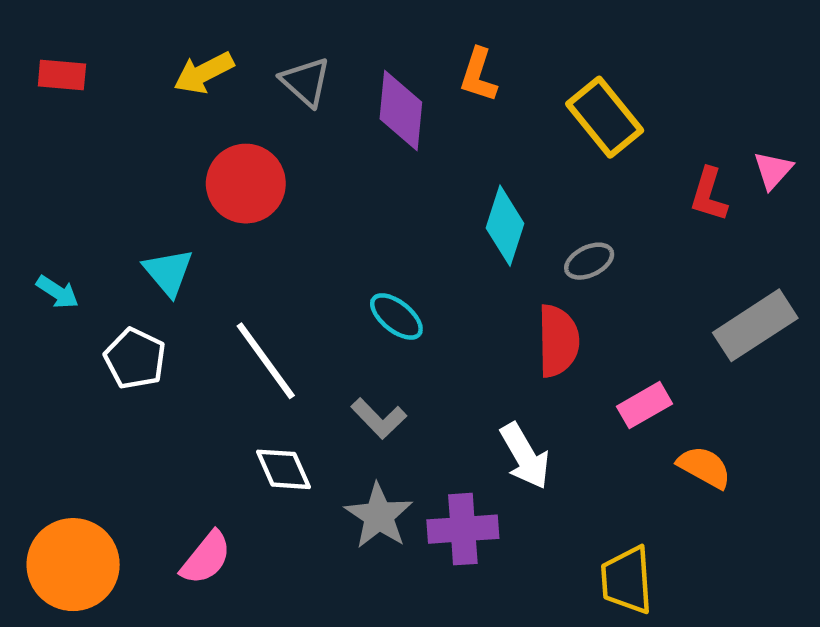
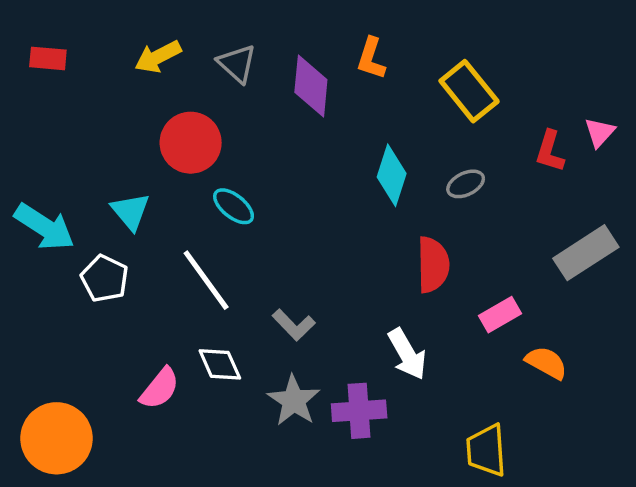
gray ellipse: (589, 261) -> (466, 184), moved
cyan arrow: (58, 292) -> (44, 227), size x1.8
cyan ellipse: (396, 316) -> (234, 206), moved
pink semicircle: (206, 558) -> (160, 388), moved

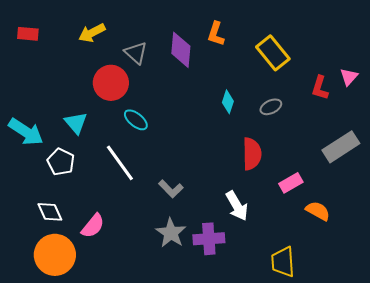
gray triangle: (237, 64) -> (136, 53), moved
cyan diamond: (392, 175) -> (228, 102), size x0.7
white diamond: (220, 364) -> (50, 212), moved
orange circle: (57, 438) -> (55, 255), moved

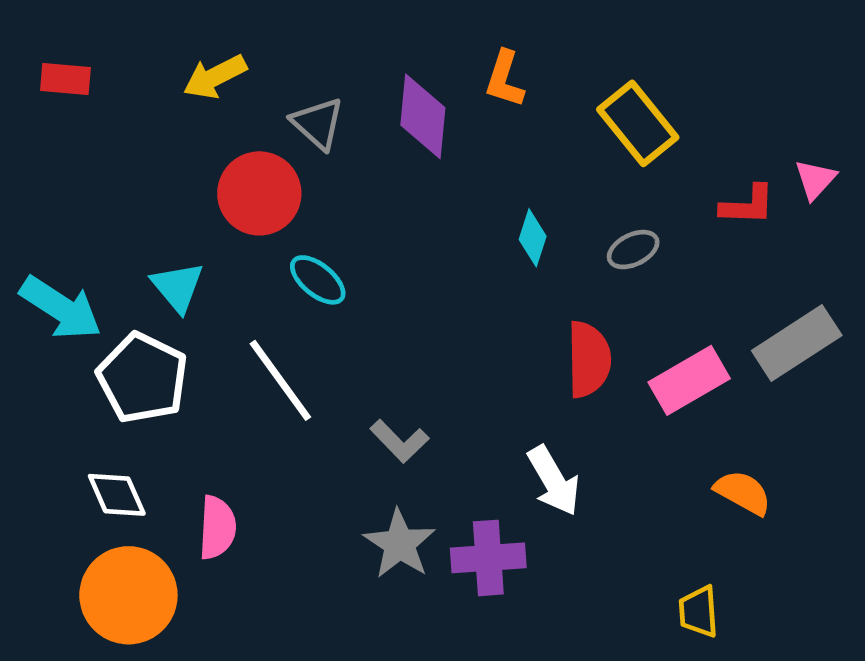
red L-shape: (320, 88) -> (748, 205), turned -105
white pentagon: (61, 162) -> (143, 378), size x1.4
pink rectangle: (291, 183) -> (689, 380), moved, size x1.4
pink semicircle: (93, 226) -> (217, 528), turned -36
yellow trapezoid: (283, 262) -> (699, 612), moved, size x0.7

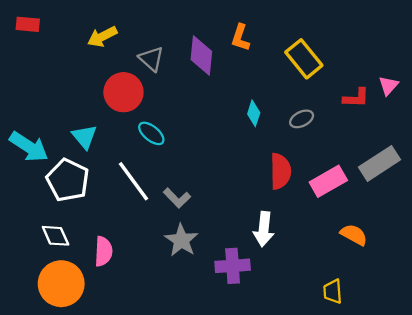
red rectangle: (65, 79) -> (28, 24), moved
gray L-shape: (399, 441) -> (177, 198), moved
white arrow: (554, 481) -> (264, 229), turned 36
gray star: (399, 544) -> (181, 240), moved

